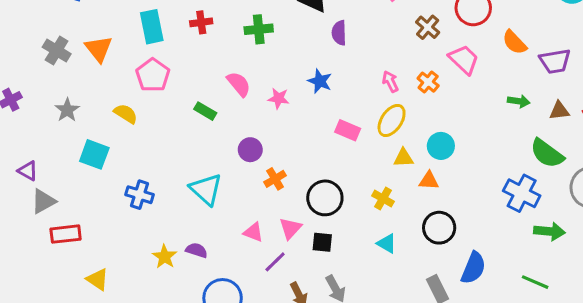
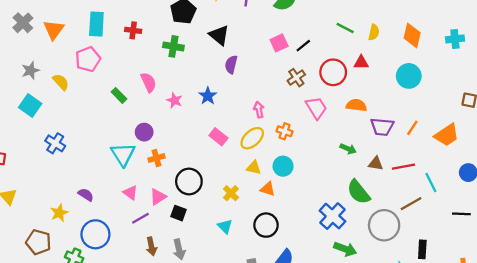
orange semicircle: (515, 42) -> (356, 105), turned 126
orange cross: (428, 82) -> (285, 131), moved, turned -35
gray star: (67, 110) -> (30, 70), moved
cyan triangle: (206, 189) -> (123, 154), moved
yellow star: (165, 257) -> (59, 213), moved

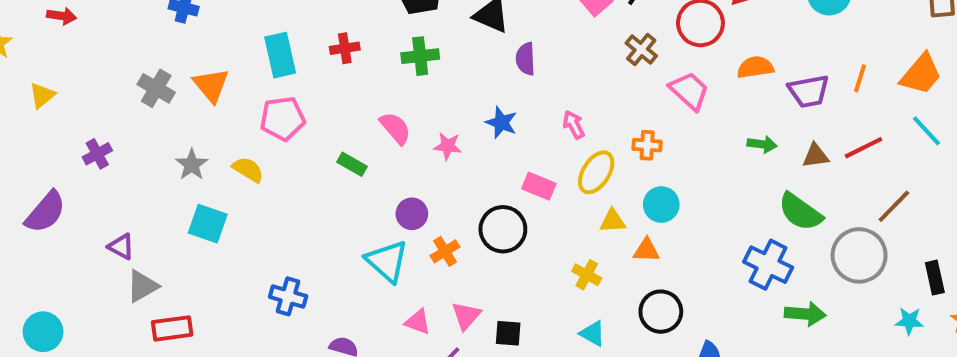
pink pentagon: (88, 59) -> (283, 118), turned 30
pink arrow: (259, 110) -> (574, 125), moved
blue cross: (55, 143) -> (288, 296), moved
black circle: (189, 181) -> (503, 229), moved
cyan line: (431, 182) -> (926, 131), moved

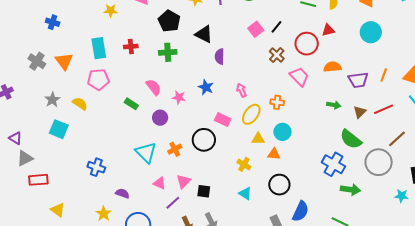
brown triangle: (816, 156) -> (360, 112), turned -40
purple circle: (412, 214) -> (160, 118), moved

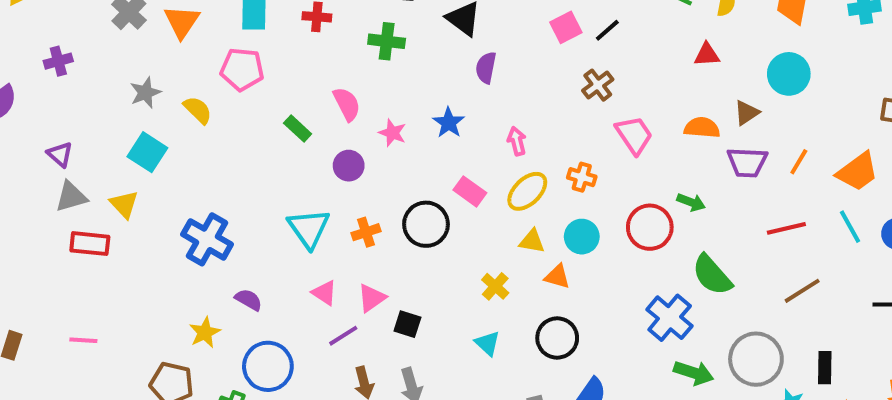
red circle: (307, 44) -> (650, 227), moved
brown triangle: (360, 112) -> (747, 113), moved
gray circle: (379, 162) -> (756, 359), moved
blue cross: (96, 167) -> (207, 239), size x1.4
yellow triangle: (58, 210) -> (124, 204), moved

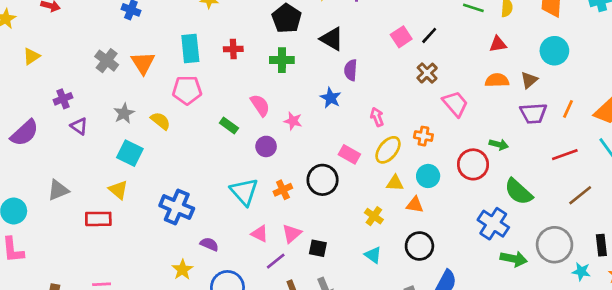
blue star: (449, 123) -> (331, 98), moved
orange semicircle: (702, 128) -> (497, 80), moved
purple triangle: (60, 154) -> (79, 126), moved
gray triangle: (71, 197) -> (58, 190), moved

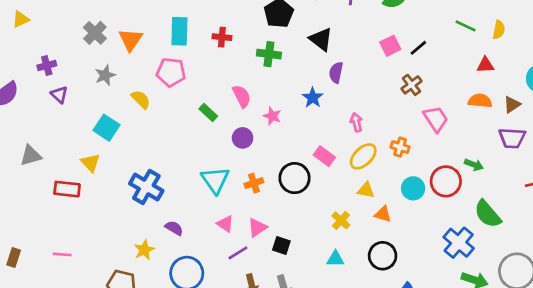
gray star: (124, 113) -> (105, 75), moved
cyan circle: (428, 176) -> (413, 188), moved
cyan triangle: (373, 255) -> (335, 259), turned -42

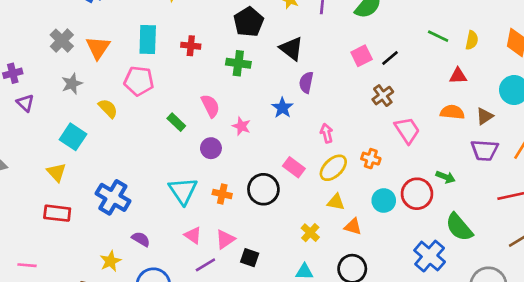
orange cross: (254, 183) -> (222, 194), turned 30
red rectangle: (67, 189) -> (57, 213), moved

